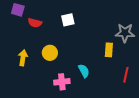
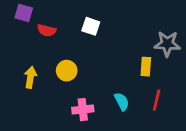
white square: (68, 20) -> (91, 26), turned 32
cyan semicircle: (84, 71) -> (122, 101), moved
red line: (126, 75) -> (157, 100), moved

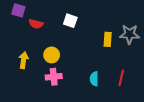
yellow rectangle: (146, 67) -> (108, 39), moved
cyan semicircle: (122, 101) -> (94, 79), turned -152
pink cross: (83, 110) -> (54, 77), moved

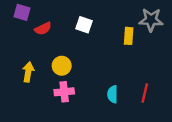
red semicircle: (36, 24) -> (43, 29), turned -40
gray star: (130, 34) -> (151, 20), moved
yellow rectangle: (108, 39) -> (129, 36), moved

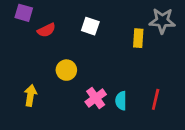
yellow arrow: (28, 72) -> (30, 95), moved
pink cross: (64, 92) -> (96, 98), moved, turned -30

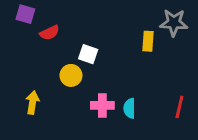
white square: (90, 26) -> (88, 54), moved
pink cross: (96, 98) -> (102, 105), turned 36
red line: (156, 99) -> (179, 107), moved

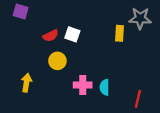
red semicircle: (50, 33) -> (51, 36), moved
white square: (88, 54) -> (72, 34), moved
red line: (179, 107) -> (138, 99), moved

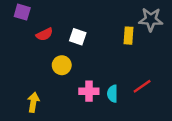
red semicircle: (51, 36) -> (44, 34), moved
yellow arrow: (26, 83) -> (33, 102), moved
red line: (138, 99) -> (142, 86), moved, turned 42

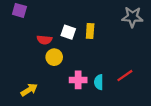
red semicircle: (44, 34) -> (44, 40), moved, turned 32
yellow rectangle: (128, 36) -> (90, 31), moved
yellow arrow: (33, 102) -> (29, 90), turned 49

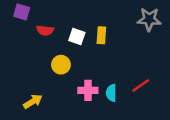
red semicircle: (44, 40) -> (45, 30), moved

